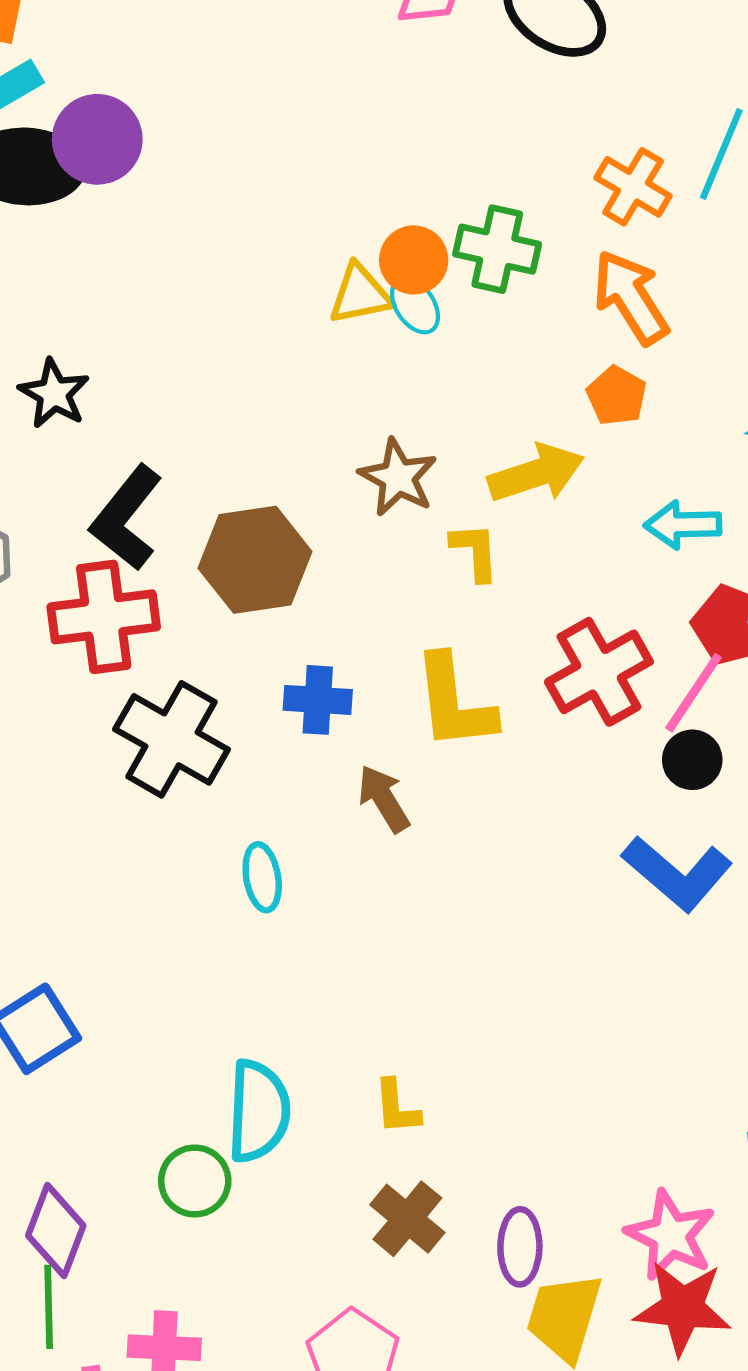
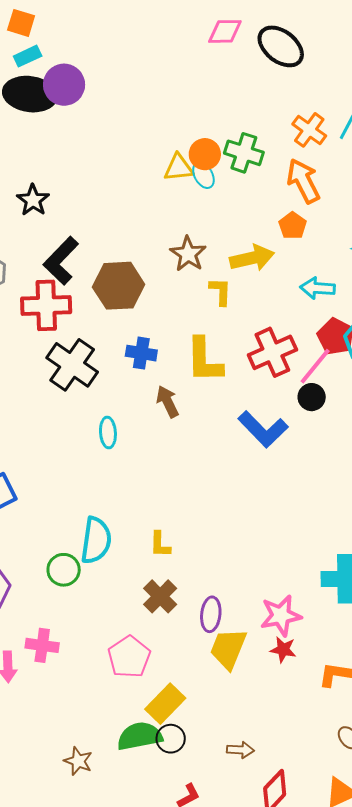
blue L-shape: (677, 873) -> (263, 429), moved
pink star: (670, 1235) -> (281, 616), turned 30
red star: (683, 1308) -> (283, 650), size x0.6

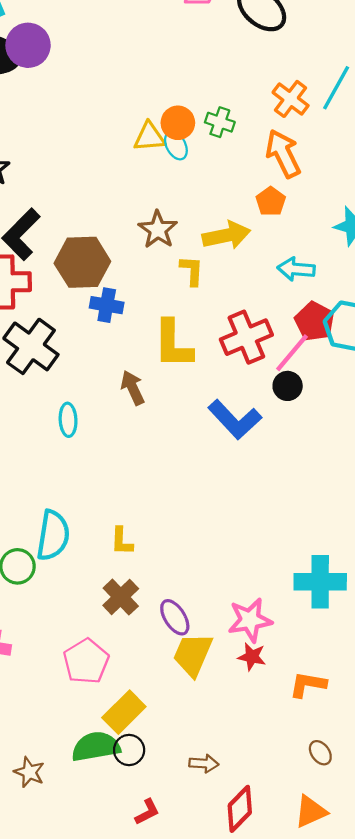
green cross: (244, 153) -> (220, 122), size x0.7
blue cross: (141, 353) -> (107, 305), moved
purple ellipse: (211, 614) -> (175, 617), turned -40

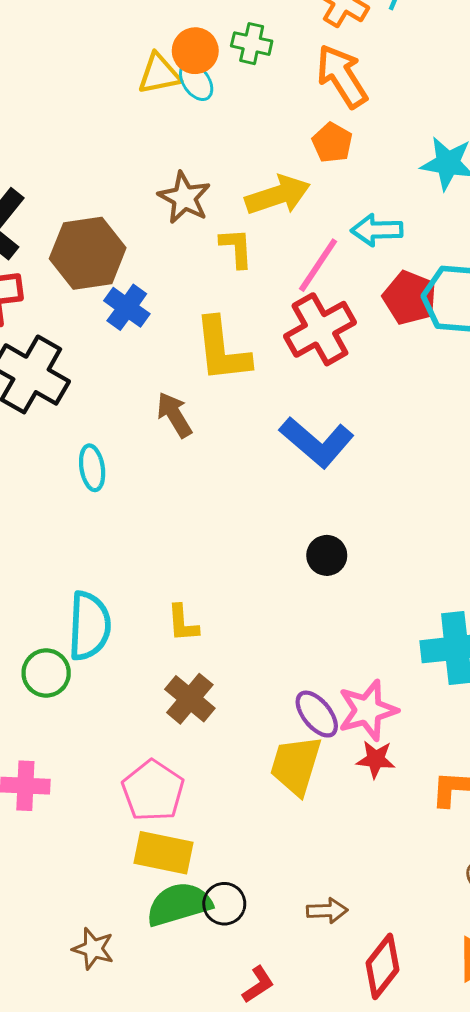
blue cross: (107, 305) -> (127, 307), turned 32
pink line: (292, 353) -> (318, 265), moved
black circle: (288, 386) -> (327, 555), moved
purple ellipse: (175, 617) -> (317, 714), moved
yellow rectangle: (124, 712) -> (163, 853), moved, turned 63

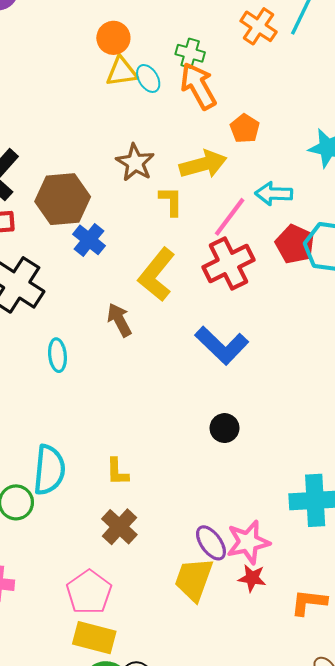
orange circle: (195, 51) -> (113, 38), moved
orange arrow: (342, 76) -> (198, 86), moved
yellow L-shape: (222, 350) -> (157, 275), turned 42

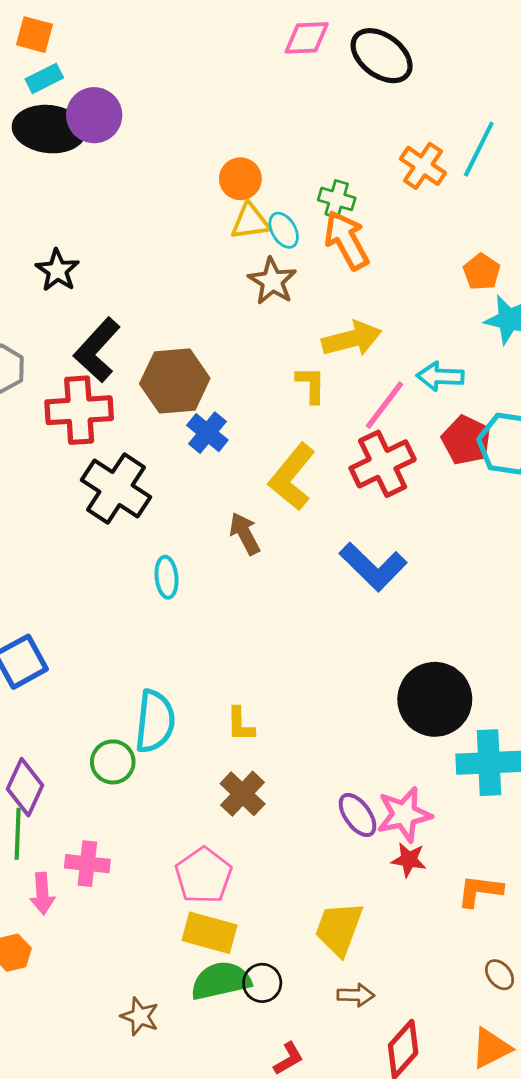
orange pentagon: (245, 128) -> (482, 272), moved
brown star: (135, 163) -> (272, 281), moved
black circle: (224, 428) -> (435, 699), moved, size x2.0
yellow trapezoid: (194, 579) -> (339, 929), moved

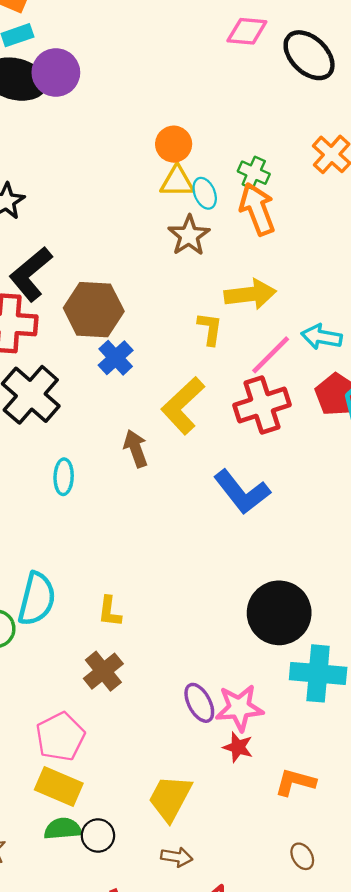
green semicircle: (221, 981) -> (63, 829), size x0.7

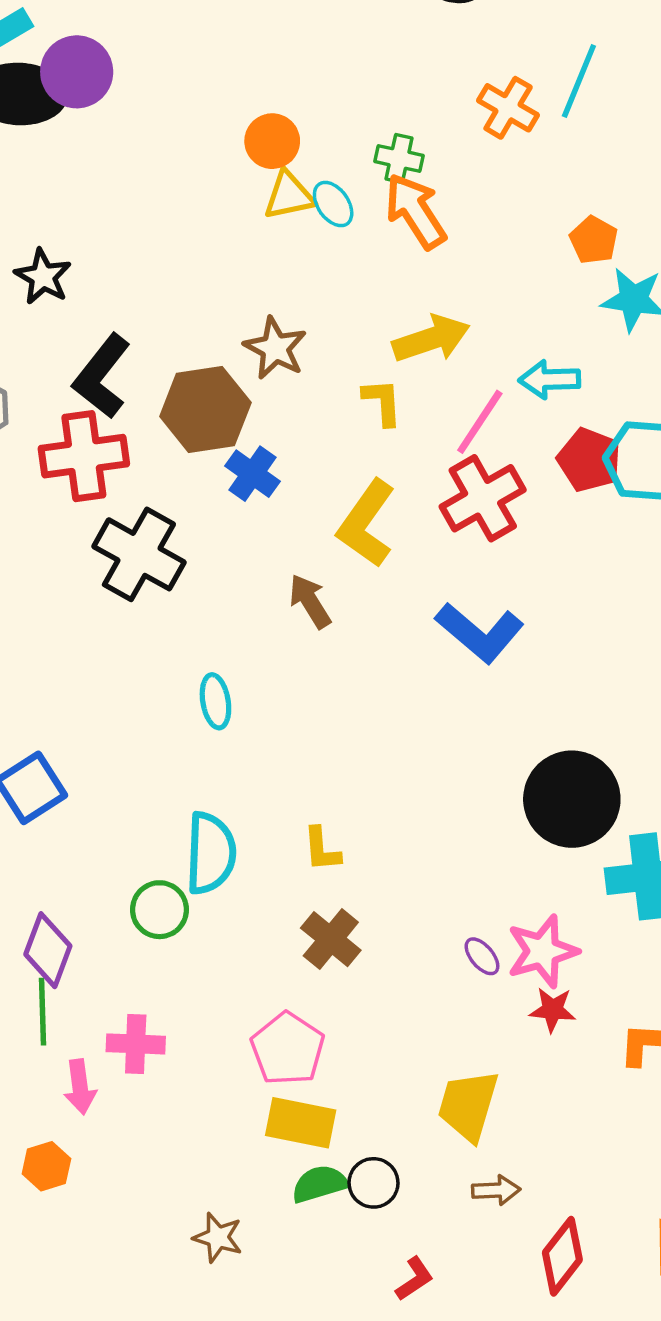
brown star: (189, 236) -> (275, 348), moved
cyan ellipse: (64, 477) -> (215, 701), moved
purple ellipse: (199, 703) -> (482, 956), size x0.7

